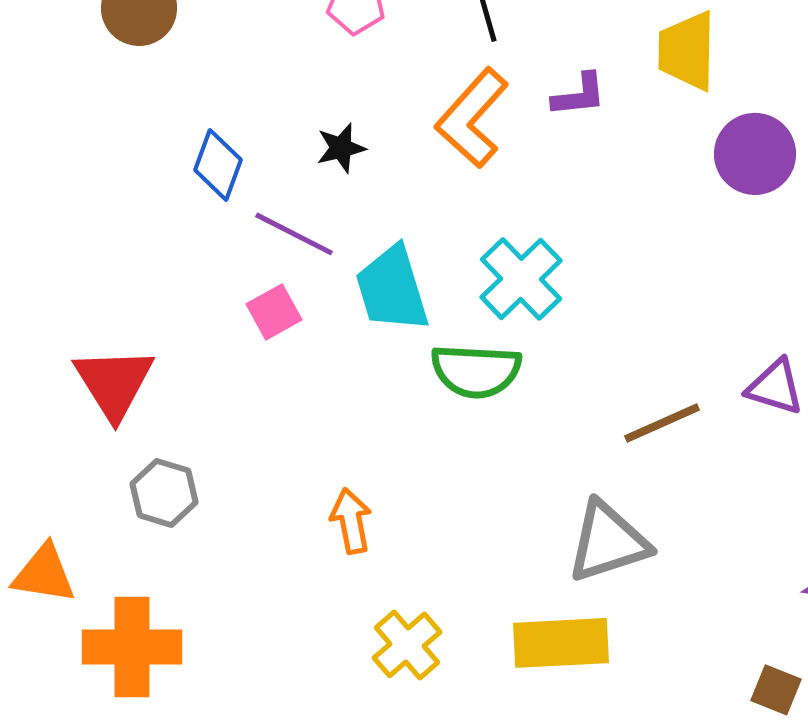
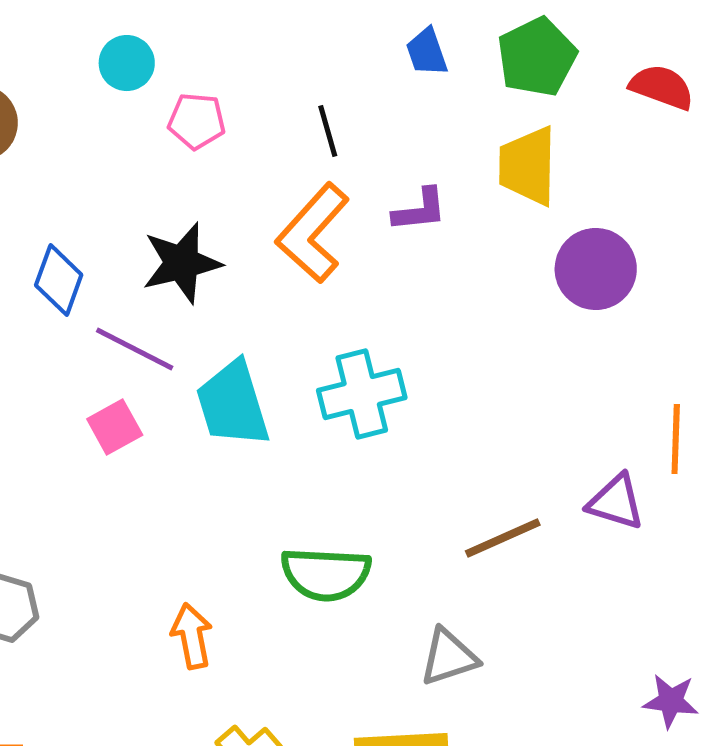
black star: (341, 148) -> (182, 263), size x1.6
cyan cross: (521, 279) -> (362, 394), turned 30
green semicircle: (476, 371) -> (326, 574), moved
gray triangle: (608, 542) -> (449, 657), size x0.7

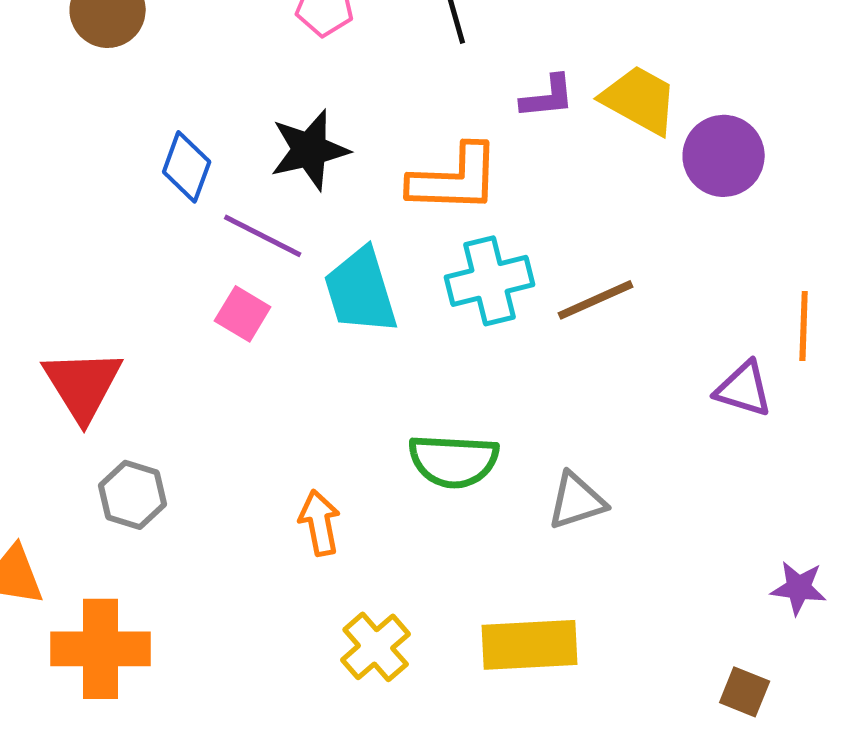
yellow trapezoid: (528, 166) -> (640, 100), moved, turned 118
orange L-shape: (313, 233) -> (455, 179), moved, turned -130
pink square: (115, 427) -> (243, 314), turned -30
brown line: (503, 538) -> (596, 300), moved
gray triangle: (449, 657) -> (577, 501), moved

